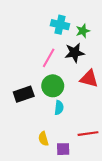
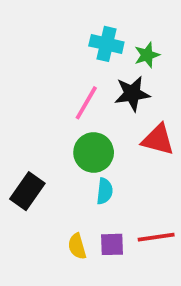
black rectangle: (24, 94) -> (27, 191), moved, turned -36
purple square: (63, 149) -> (112, 244), moved

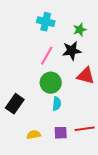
cyan cross: (106, 44) -> (46, 22), moved
yellow semicircle: (77, 246) -> (34, 135), moved, turned 96

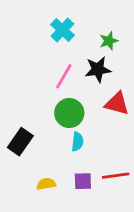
cyan cross: (46, 22) -> (62, 30), turned 30

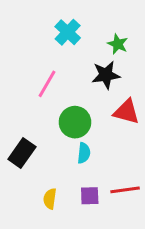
green star: (109, 41) -> (118, 44), turned -30
pink line: (64, 76) -> (47, 84), moved
yellow semicircle: (46, 184) -> (50, 199), turned -72

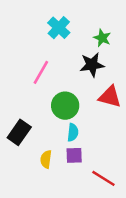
red line: (125, 190) -> (103, 178), moved, turned 40
purple square: (90, 196) -> (74, 155), moved
yellow semicircle: (50, 199) -> (46, 159), moved

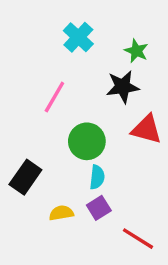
purple square: (74, 155) -> (99, 208), turned -30
yellow semicircle: (46, 159) -> (61, 213), turned 72

